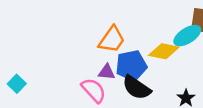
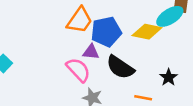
orange trapezoid: (112, 39) -> (80, 20), moved
blue pentagon: (131, 66) -> (106, 32), moved

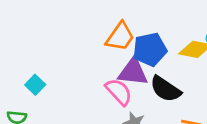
purple triangle: (91, 52) -> (133, 72), size x1.6

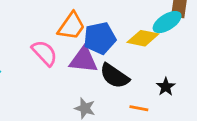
pink semicircle: (119, 92) -> (44, 53), moved

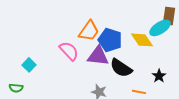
blue pentagon: (100, 38) -> (110, 40), turned 30
yellow diamond: (143, 38) -> (142, 40), turned 45

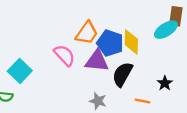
yellow diamond: (142, 40) -> (131, 42), moved, turned 35
cyan square: (29, 65) -> (20, 71), size x1.5
black semicircle: (121, 68) -> (122, 74), turned 85

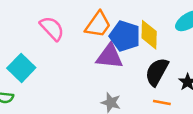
pink semicircle: (64, 55) -> (52, 28), moved
black semicircle: (122, 74) -> (157, 72), moved

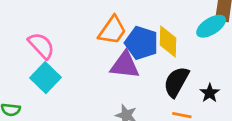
pink semicircle: (52, 28) -> (41, 46), moved
cyan square: (21, 68) -> (46, 78), moved

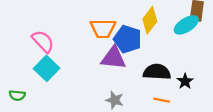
orange trapezoid: (112, 30) -> (103, 28), turned 56
yellow diamond: (168, 41) -> (150, 20), moved, turned 36
black semicircle: (176, 82) -> (157, 72), turned 64

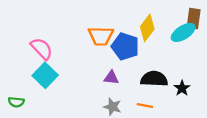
purple triangle: (113, 58) -> (111, 78), moved, size x0.6
orange line: (162, 100) -> (145, 106), moved

